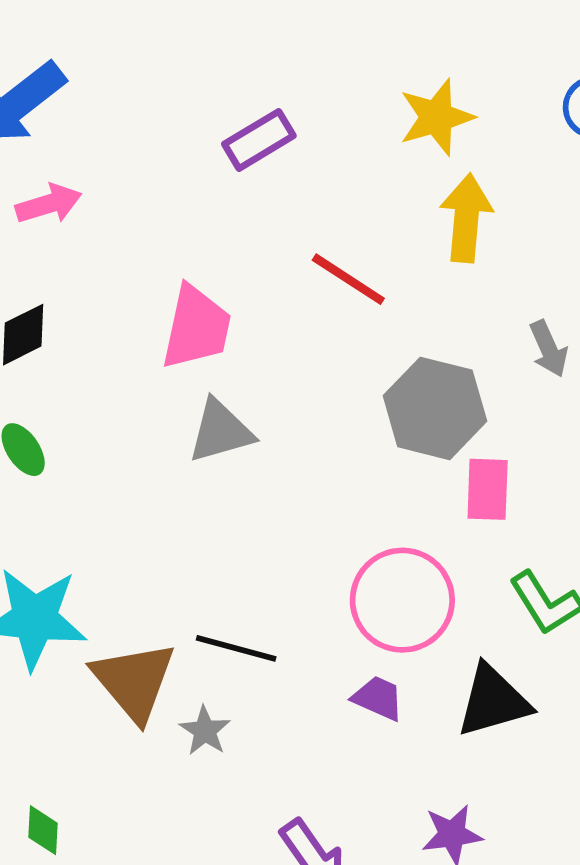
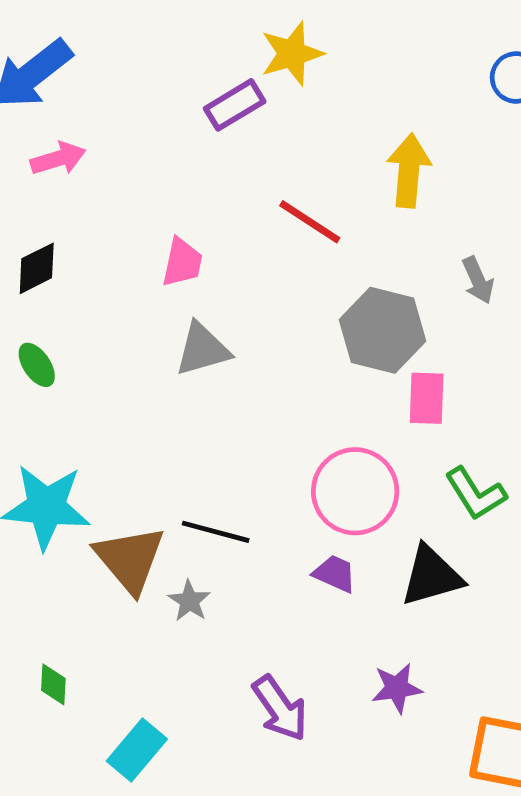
yellow star: (436, 117) -> (292, 54), moved
pink trapezoid: (196, 327) -> (182, 262), size x0.7

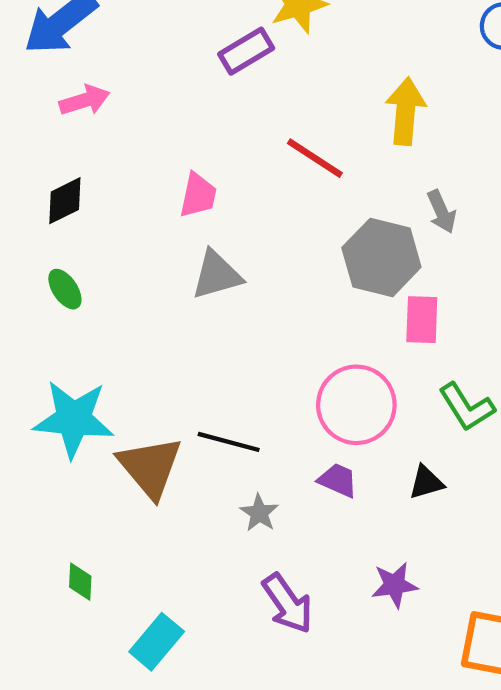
gray arrow: (478, 280) -> (441, 212), moved
black triangle: (431, 576) -> (426, 482), size x0.6
gray star: (189, 601) -> (259, 513), moved

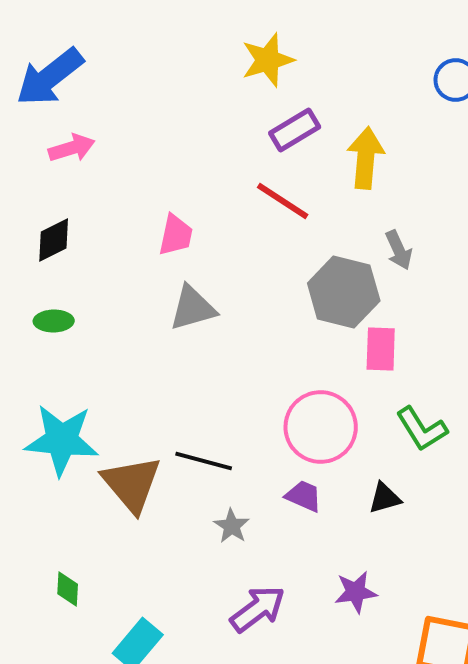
purple rectangle: (246, 51) -> (295, 130), moved
green ellipse: (65, 289) -> (54, 321), turned -57
purple arrow: (288, 603) -> (258, 609), turned -92

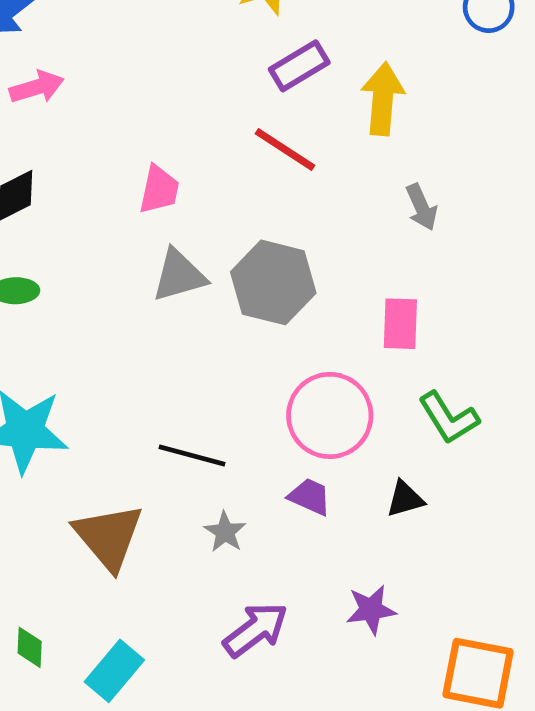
gray hexagon: (344, 292) -> (273, 282), moved
brown triangle: (132, 484) -> (109, 537), moved
green diamond: (68, 589) -> (30, 647), moved

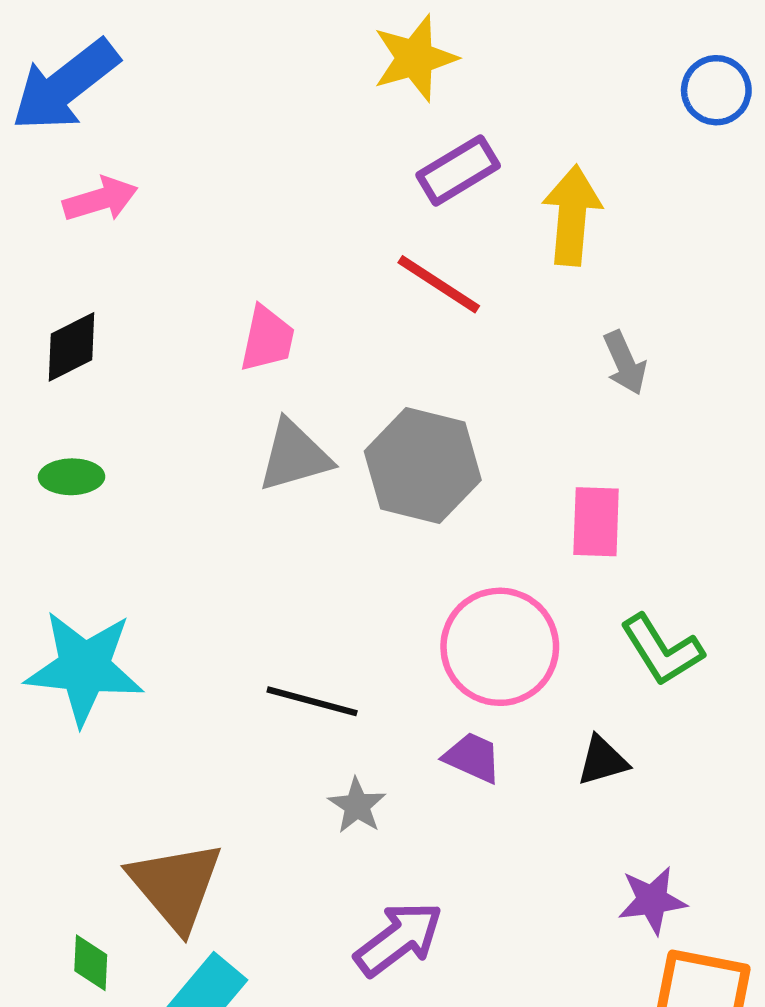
brown triangle: (109, 537) -> (176, 886), moved
purple star: (371, 610) -> (652, 900), moved

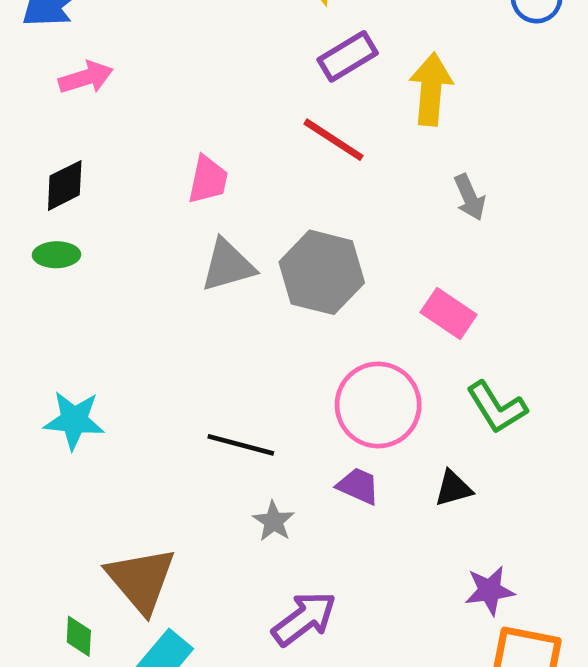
green ellipse: (72, 477) -> (56, 255), moved
pink rectangle: (596, 522) -> (449, 313), turned -58
cyan star: (84, 668) -> (74, 420), size x0.7

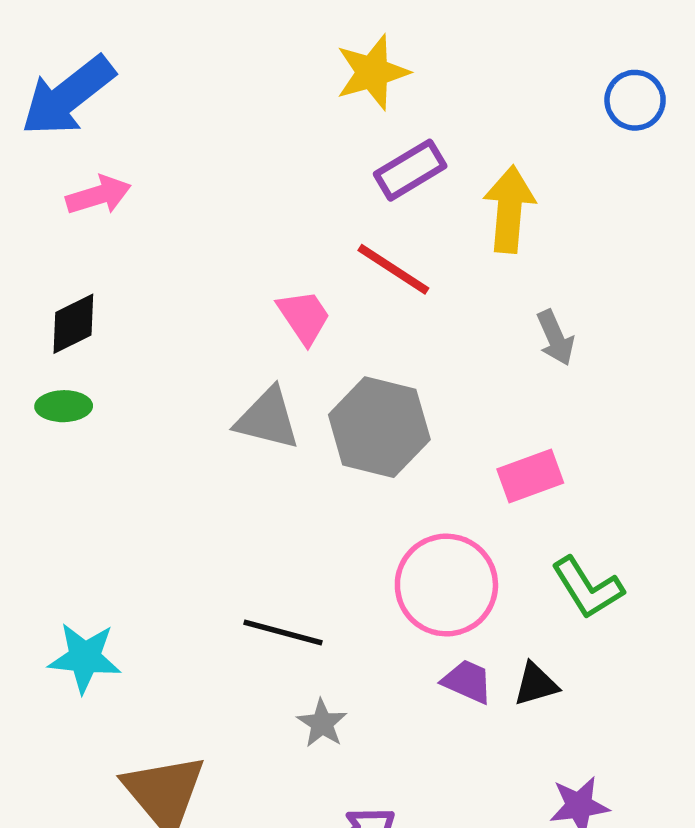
pink trapezoid: (208, 180) -> (304, 317), moved, turned -46
gray triangle: (228, 265) -> (268, 419), turned 30
pink rectangle: (449, 313) -> (530, 476), turned -54
cyan star: (74, 420) -> (85, 658), moved
purple trapezoid: (358, 486) -> (467, 681), moved

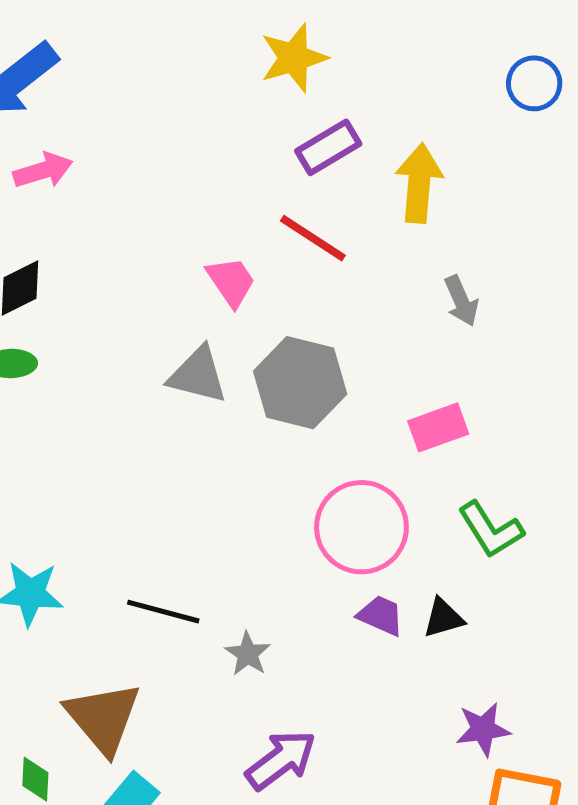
black line: (283, 633) -> (163, 612), moved

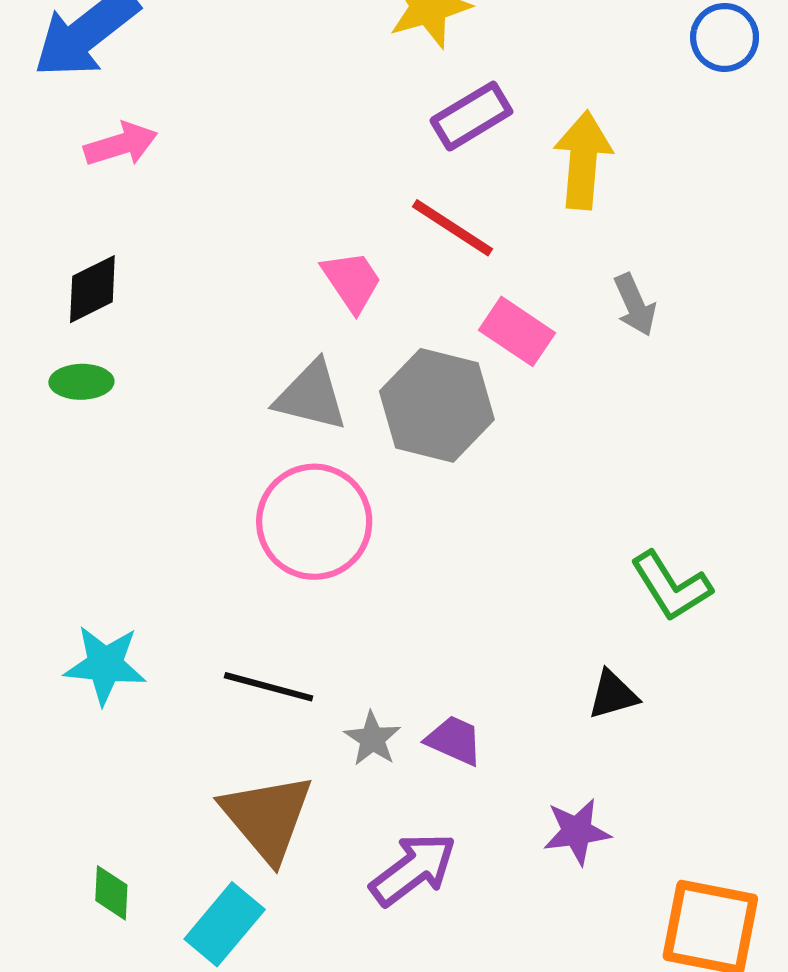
pink rectangle: (438, 427) -> (517, 331), moved, turned 54
pink circle: (361, 527) -> (314, 522), moved
purple trapezoid: (381, 615) -> (454, 740), moved
brown triangle: (103, 718) -> (267, 817), moved
purple star: (483, 729) -> (577, 831), moved

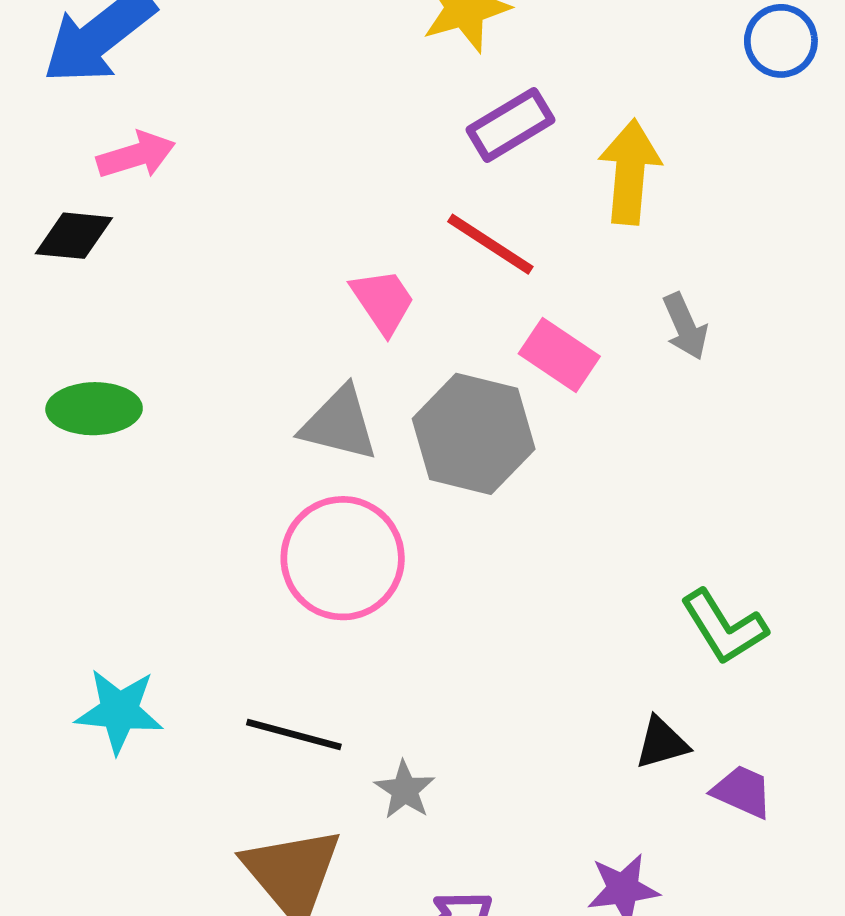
black diamond: (92, 289) -> (74, 236), moved, turned 32
green ellipse: (81, 382) -> (94, 409), size x1.4
purple trapezoid: (454, 740) -> (742, 792), moved

